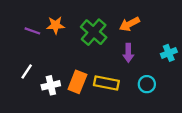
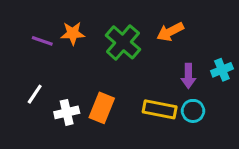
purple arrow: (128, 53) -> (188, 76), moved
yellow rectangle: (106, 83) -> (160, 109), moved

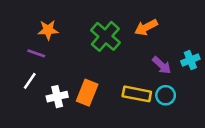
orange star: (73, 33) -> (48, 30), moved
purple line: (42, 41) -> (36, 53), moved
purple arrow: (188, 76) -> (162, 65), turned -48

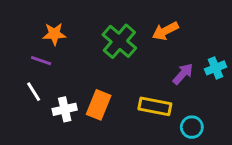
purple arrow: (162, 65) -> (183, 74), turned -90
white line: (30, 81) -> (34, 92), turned -66
cyan circle: (166, 95) -> (192, 127), moved

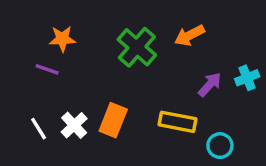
white line: (34, 92) -> (39, 129), moved
white cross: (65, 109) -> (74, 125), turned -30

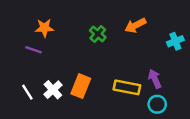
green cross: (137, 47) -> (98, 34), size x0.6
cyan cross: (247, 78) -> (175, 41), moved
purple arrow: (210, 85) -> (155, 79), moved, turned -66

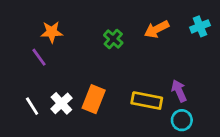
cyan cross: (175, 41) -> (200, 26), moved
purple line: (34, 50) -> (39, 57), turned 35

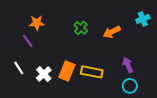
orange arrow: (157, 29) -> (112, 32), moved
yellow rectangle: (147, 101) -> (92, 72), moved
white line: (32, 106) -> (19, 68), moved

